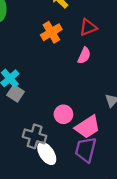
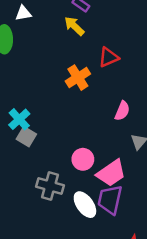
orange cross: (51, 32) -> (78, 78), moved
pink semicircle: (84, 56) -> (122, 111), moved
white ellipse: (47, 153) -> (85, 205), moved

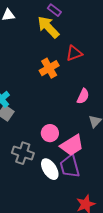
yellow arrow: (74, 26) -> (48, 27), size x1.4
purple trapezoid: (110, 200) -> (70, 166), turned -30

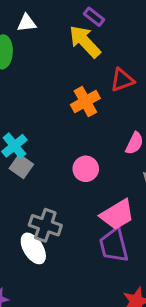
pink circle: (50, 133) -> (86, 169), moved
white ellipse: (50, 169) -> (33, 248), moved

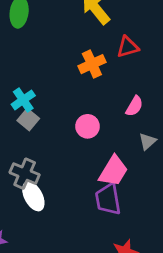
pink trapezoid: (117, 215) -> (113, 171), turned -32
gray cross: (45, 225) -> (25, 174), moved

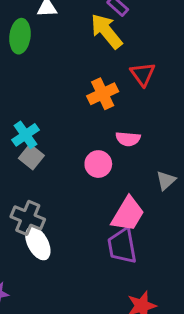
red triangle: (128, 47) -> (143, 74), turned -50
pink semicircle: (134, 106) -> (128, 139), moved, turned 65

